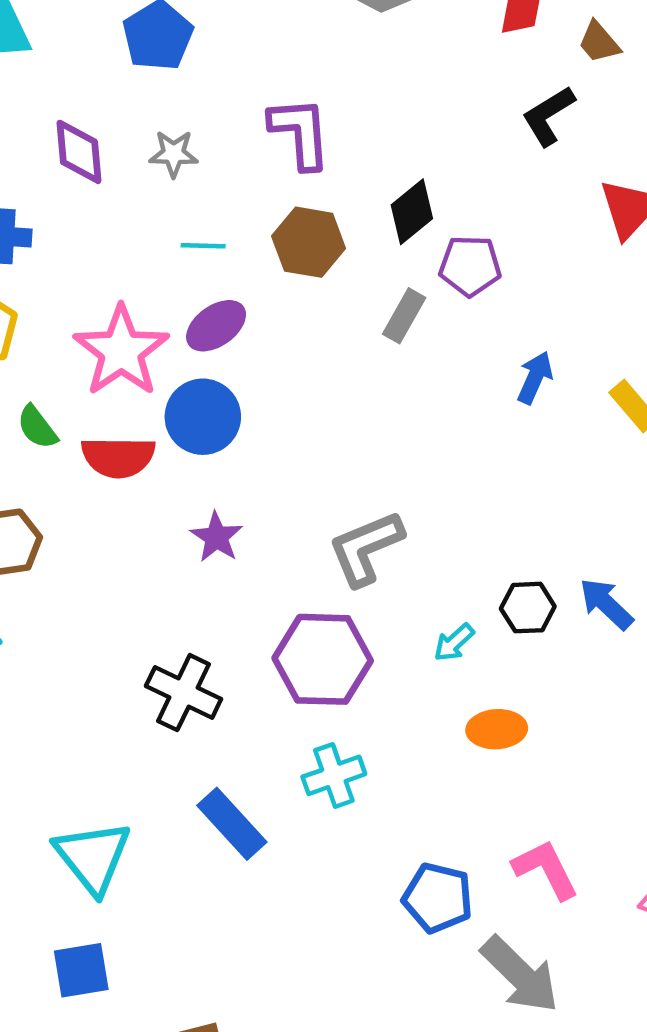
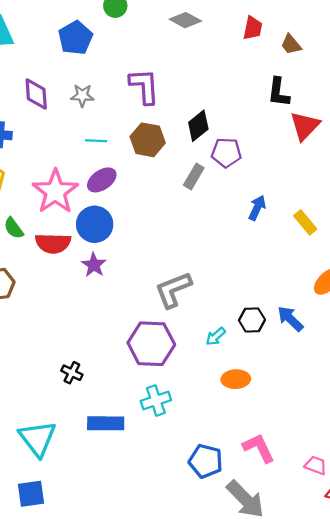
black L-shape: (548, 116) -> (279, 92), moved, turned -52
purple star: (217, 537) -> (94, 265), moved
black cross: (184, 693) -> (72, 373), moved, size x0.6
blue rectangle: (232, 824) -> (106, 423), turned -48

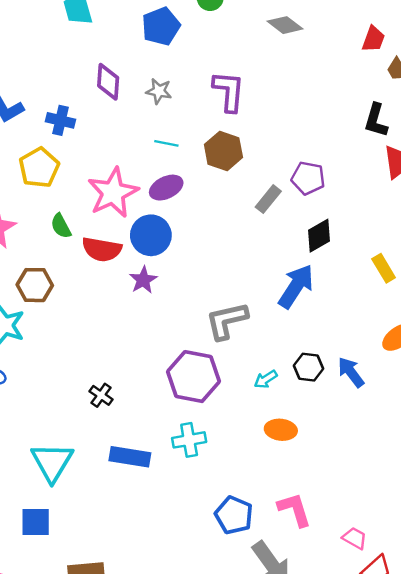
red trapezoid: (253, 28) -> (373, 39), moved
black diamond: (198, 126) -> (319, 236), moved
blue arrow: (257, 208) -> (296, 286), moved, size x1.6

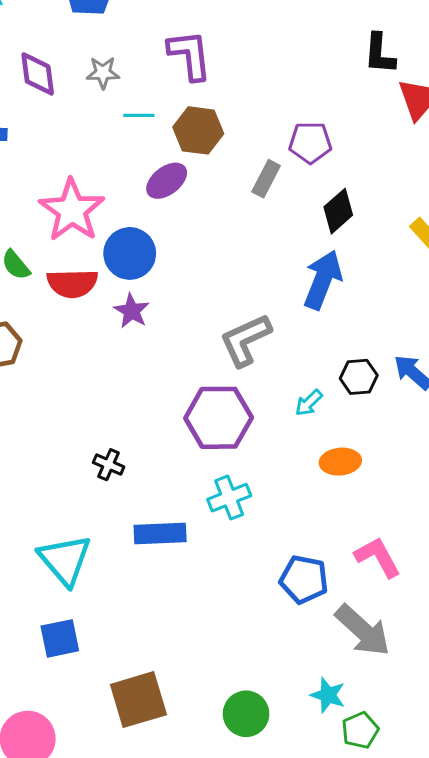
cyan line: (166, 143) -> (139, 115), moved
purple ellipse: (166, 188) -> (167, 181), moved

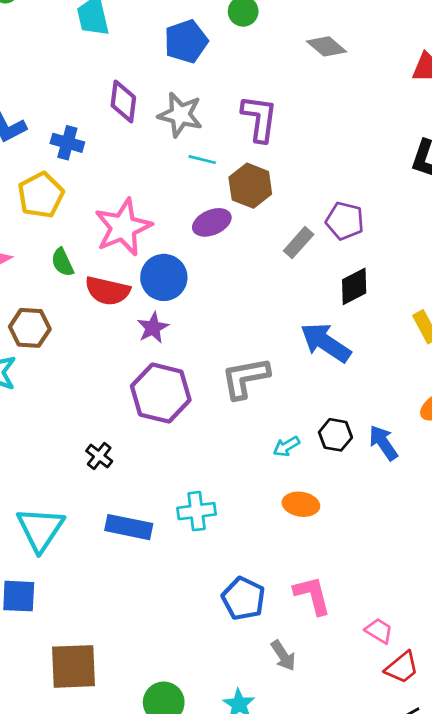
gray star: (103, 73) -> (180, 115), size x1.5
blue arrow: (323, 280) -> (326, 343), turned -92
purple hexagon: (219, 418) -> (161, 393), moved
gray arrow: (363, 630) -> (283, 656), size x0.6

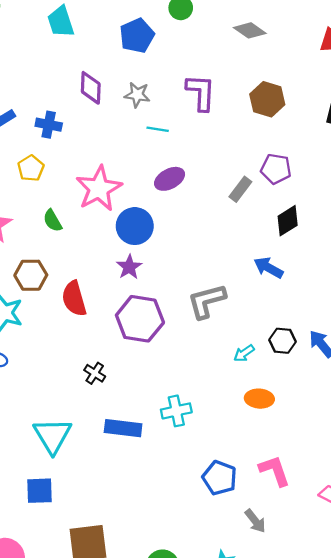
gray star: (180, 115) -> (137, 95), size x0.7
brown hexagon: (250, 186) -> (267, 99), moved
yellow pentagon: (41, 195) -> (31, 168), size x0.7
red semicircle: (108, 291) -> (74, 299), moved, turned 66
blue arrow: (326, 343) -> (268, 268), size x0.7

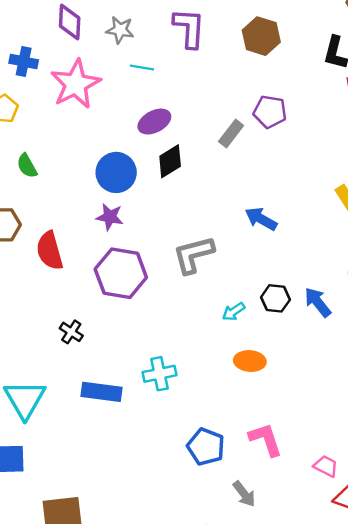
pink star: (99, 189) -> (76, 84), moved
black diamond: (288, 221) -> (170, 161), moved
purple star: (129, 267) -> (110, 217), turned -30

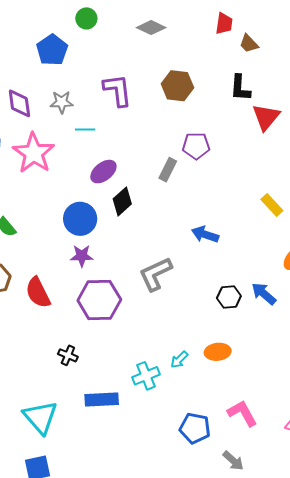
cyan arrow: (234, 312) -> (179, 360), moved

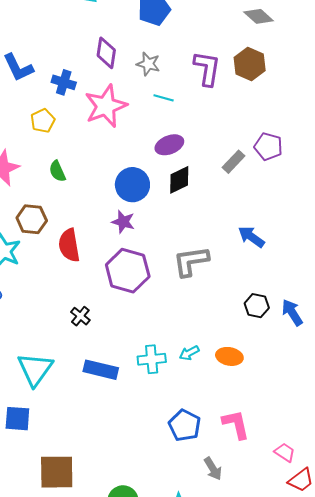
brown hexagon: (177, 86) -> (250, 64), moved

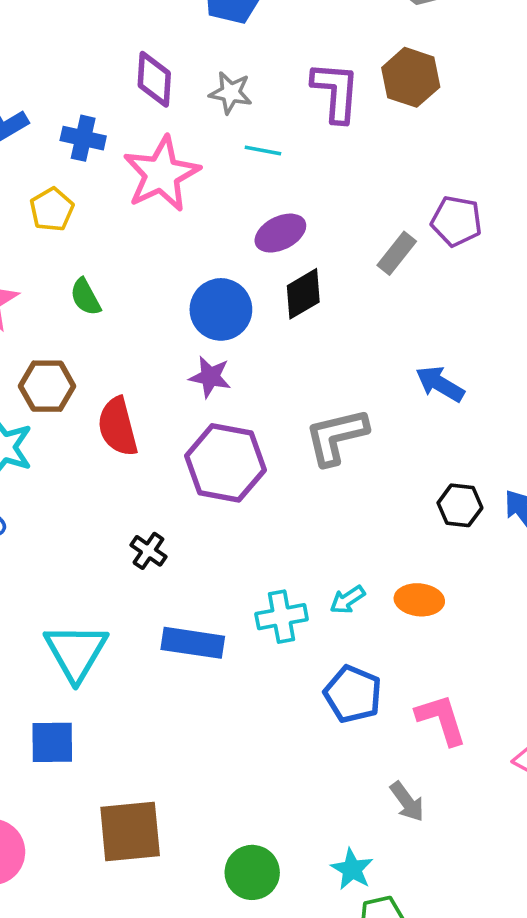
blue pentagon: (185, 425) -> (353, 694), moved

